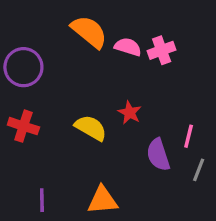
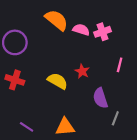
pink line: (189, 136) -> (120, 65), moved
gray line: (199, 170) -> (115, 118), moved
purple line: (42, 200) -> (27, 127), turned -56

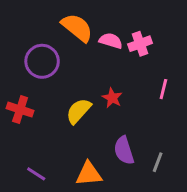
purple circle: (15, 42) -> (42, 61), moved
yellow semicircle: (58, 81) -> (79, 111), turned -78
purple semicircle: (100, 98) -> (124, 150), moved

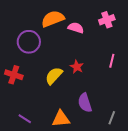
orange semicircle: (77, 28) -> (53, 19), turned -60
pink cross: (140, 44) -> (107, 20), moved
gray line: (158, 162) -> (112, 118), moved

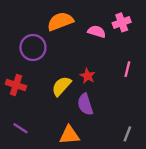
pink semicircle: (76, 28) -> (97, 32), moved
purple semicircle: (85, 103) -> (85, 104), moved
purple line: (25, 119) -> (20, 128), moved

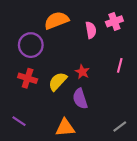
pink semicircle: (97, 32) -> (91, 30), turned 63
red cross: (16, 85) -> (28, 78), moved
gray line: (127, 134) -> (120, 127), turned 32

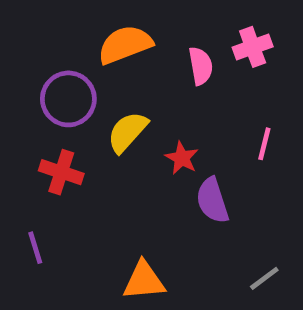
yellow semicircle: (58, 81) -> (127, 132), moved
purple semicircle: (80, 99) -> (212, 200), moved
purple line: (19, 121) -> (35, 248), moved, turned 40

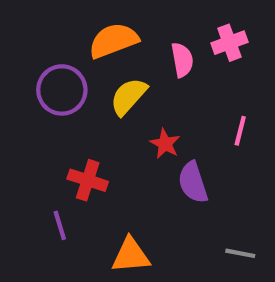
yellow semicircle: (127, 132) -> (128, 96), moved
red cross: (61, 172) -> (88, 180), moved
purple line: (35, 248) -> (60, 225), moved
gray line: (264, 278) -> (240, 253), turned 48

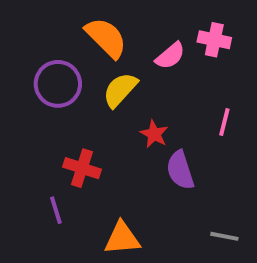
orange semicircle: (113, 41) -> (106, 38), turned 66
pink cross: (229, 43) -> (214, 40), turned 32
pink semicircle: (182, 60) -> (170, 56), turned 60

